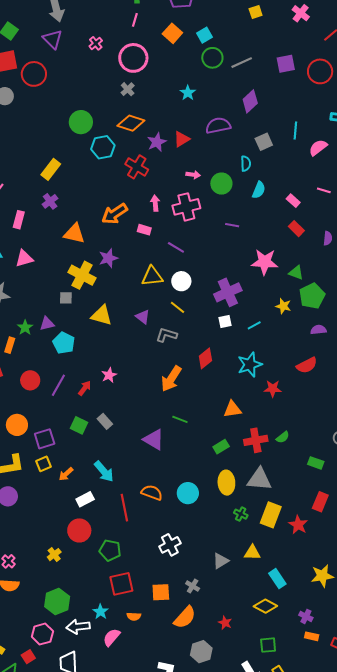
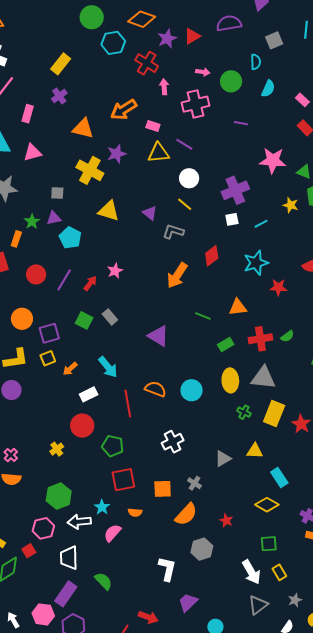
pink arrow: (155, 203) -> (164, 87), moved
yellow triangle: (152, 276) -> (159, 153), moved
gray square: (66, 298) -> (57, 193), moved
green line: (180, 419) -> (203, 316), moved

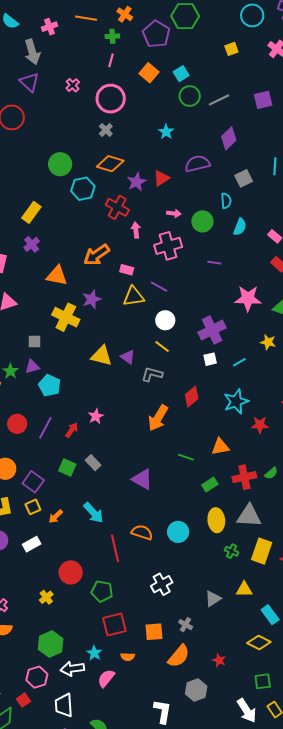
yellow triangle: (109, 211) -> (102, 356), moved
purple square: (49, 333) -> (33, 482), turned -35
white rectangle: (89, 394) -> (32, 544), moved

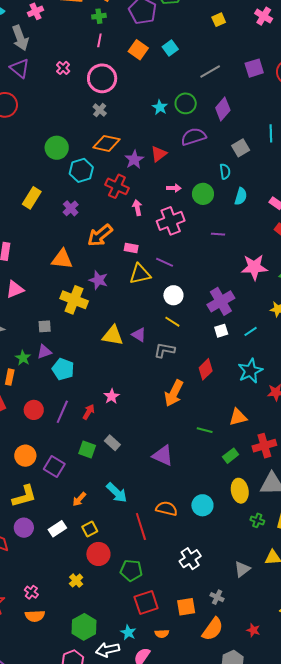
green circle: (190, 96) -> (186, 103), moved
purple cross: (32, 244) -> (71, 208), moved
purple star: (92, 299) -> (98, 280), turned -30
yellow square: (33, 507) -> (90, 529), moved

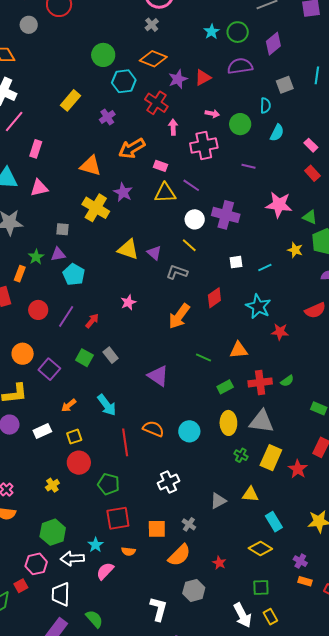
purple cross: (221, 301) -> (226, 215), moved, turned 36
cyan star: (250, 371) -> (258, 306), turned -30
pink star: (112, 396) -> (128, 302), moved

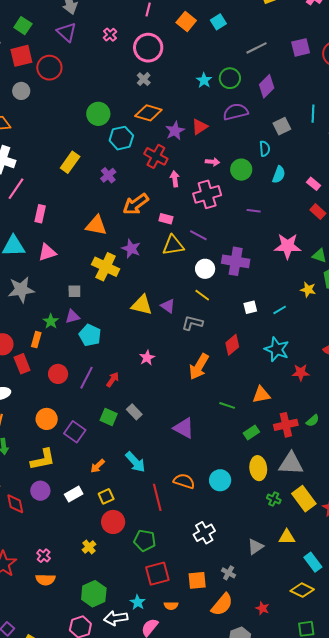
yellow rectangle: (271, 458) -> (304, 499), turned -55

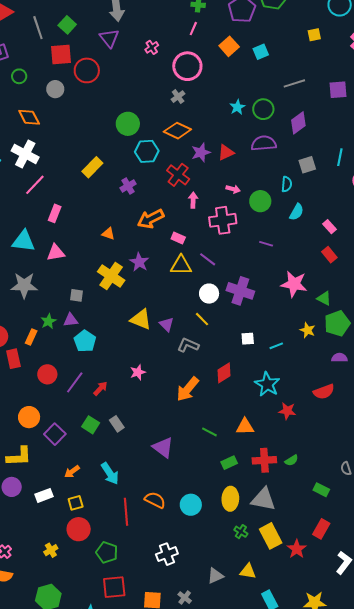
orange triangle: (96, 225) -> (108, 234), size x0.6

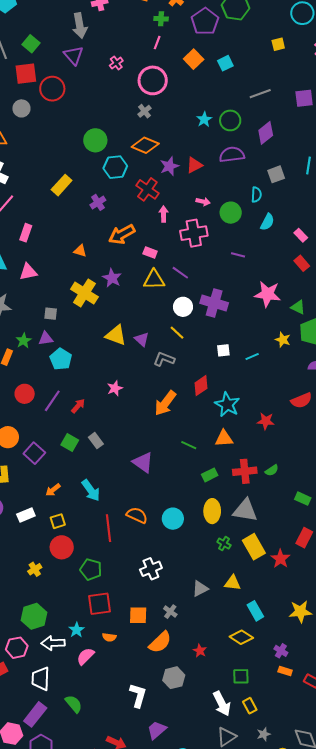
cyan star: (267, 384) -> (227, 405), moved

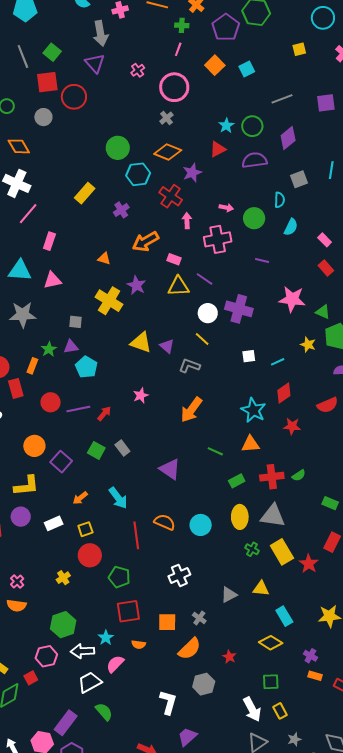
red triangle: (194, 165) -> (218, 149), moved
red diamond: (201, 386) -> (284, 393), moved
purple line: (52, 401) -> (78, 409), turned 45
white trapezoid: (41, 679) -> (90, 682), moved, turned 60

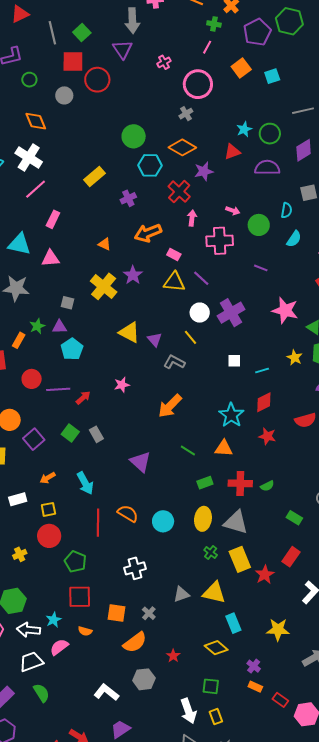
purple cross: (239, 309) -> (231, 313), turned 36
yellow triangle: (261, 588) -> (214, 593), size x1.4
white L-shape: (168, 702) -> (106, 692), turned -75

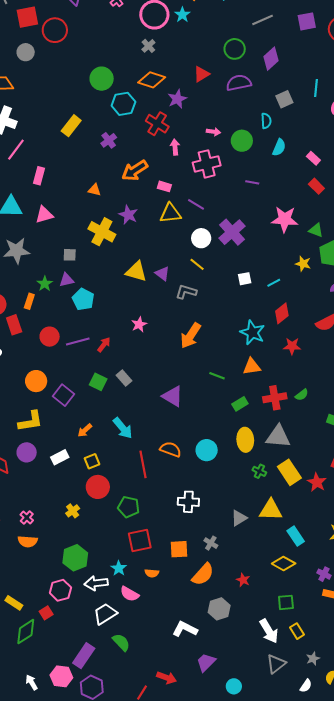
cyan star: (244, 129) -> (182, 15), moved
white cross: (135, 568) -> (188, 502), turned 30
pink semicircle: (59, 647) -> (130, 594), turned -102

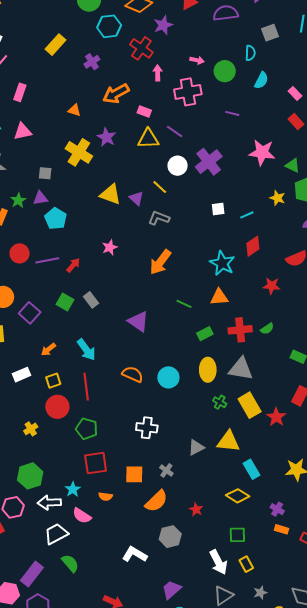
yellow line: (197, 264) -> (160, 187), moved
red star: (292, 346) -> (272, 286), moved
red line: (143, 464) -> (86, 387), moved
purple trapezoid: (206, 662) -> (171, 590), moved

